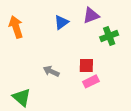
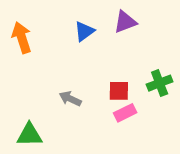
green cross: (109, 36) -> (160, 83), moved
green triangle: (22, 97) -> (29, 135), turned -42

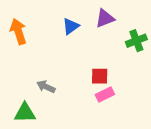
green cross: (160, 83) -> (136, 41), moved
gray arrow: (70, 99) -> (46, 87), moved

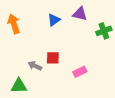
purple triangle: (105, 18) -> (80, 14), turned 35
red square: (100, 76) -> (53, 58), moved

